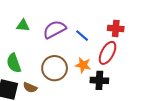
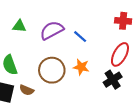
red cross: (116, 28) -> (123, 21), moved
red ellipse: (108, 53) -> (120, 54), moved
black cross: (99, 80) -> (113, 80), moved, turned -36

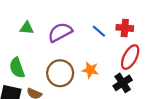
red cross: (123, 21) -> (125, 28), moved
blue line: (80, 37) -> (99, 31), moved

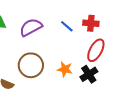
orange star: (90, 70) -> (65, 69), moved

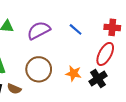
red cross: (91, 23) -> (112, 27), moved

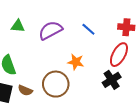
brown circle: (39, 69) -> (56, 84), moved
orange star: (73, 73) -> (76, 62), moved

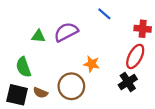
green triangle: (18, 26) -> (38, 36), moved
blue line: (88, 29) -> (104, 14), moved

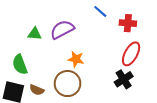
red cross: (143, 29) -> (128, 23), moved
orange star: (92, 64) -> (76, 59), moved

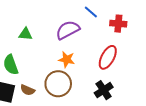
purple semicircle: (62, 29) -> (68, 30), moved
red ellipse: (131, 54) -> (108, 57), moved
black cross: (124, 79) -> (104, 90), moved

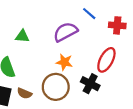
black cross: (104, 90) -> (90, 84), moved, turned -30

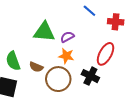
purple semicircle: (65, 32) -> (67, 37), moved, size x0.6
green triangle: (22, 36) -> (44, 32), moved, size x1.6
brown semicircle: (24, 93) -> (36, 67), moved

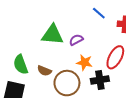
orange star: (66, 56) -> (84, 62), moved
black cross: (90, 76) -> (100, 80), turned -36

